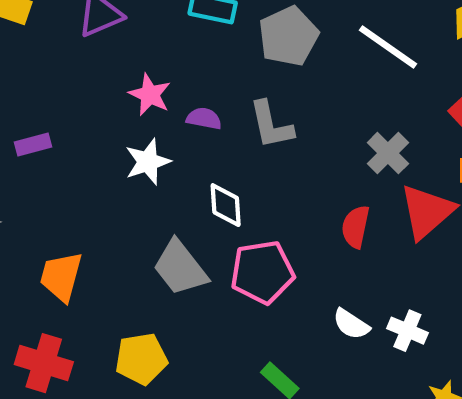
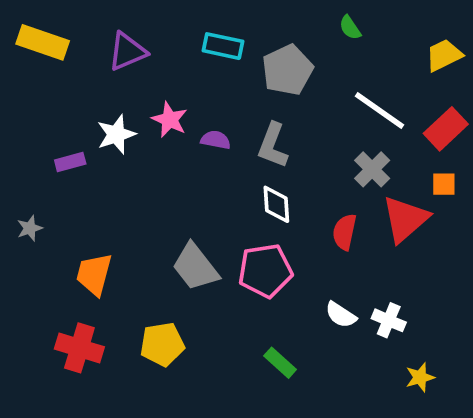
white line: (388, 47) -> (379, 110), moved
gray L-shape: (271, 125) -> (273, 145), turned 33
white star: (148, 162) -> (116, 134), moved
white diamond: (226, 205) -> (276, 204), moved

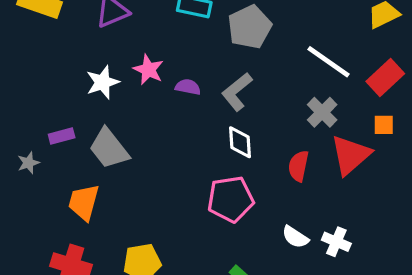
gray L-shape: (273, 145) -> (237, 92), turned 30
purple rectangle: (70, 162) -> (62, 136), moved
gray trapezoid: (195, 267) -> (109, 149), moved

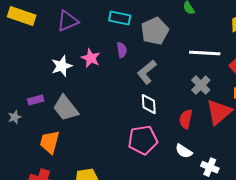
white line: (328, 62) -> (205, 53), turned -32
purple semicircle: (188, 87) -> (122, 50), moved, turned 70
white semicircle: (295, 237) -> (184, 151), moved

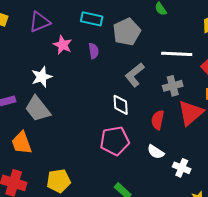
pink star: (91, 58) -> (63, 45), moved
white star: (62, 66) -> (42, 77), moved
gray L-shape: (147, 72) -> (135, 75), moved
gray cross: (201, 85) -> (173, 86), turned 30
orange trapezoid: (50, 142) -> (22, 143), turned -35

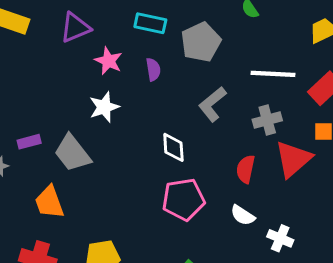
white star: (42, 77) -> (104, 107), moved
white diamond: (121, 105) -> (173, 147), moved

